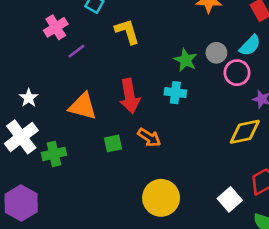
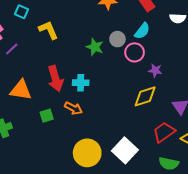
cyan cross: (175, 93) -> (81, 83), moved
white square: (230, 199) -> (125, 150), moved, size x1.4

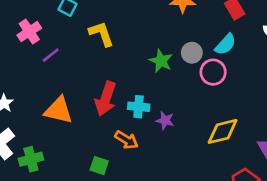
purple star: (155, 70) -> (165, 120), moved
red arrow: (55, 79) -> (106, 99), turned 30
green square: (47, 116) -> (99, 166), moved, turned 32

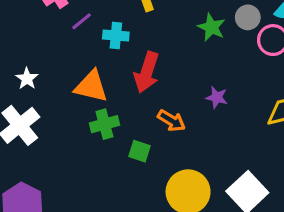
cyan cross: (139, 107) -> (116, 35), moved
green cross: (31, 159) -> (104, 124), moved

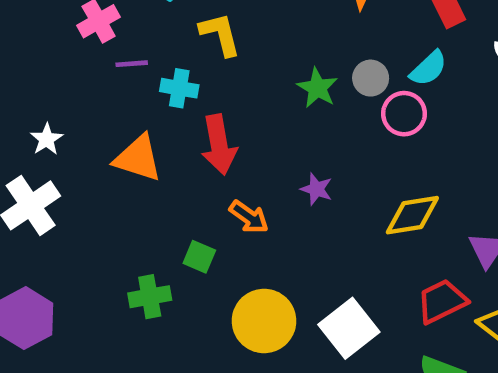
purple line: (81, 21) -> (132, 64), turned 30
red arrow: (147, 72) -> (219, 145), turned -33
green cross: (104, 124) -> (150, 297), moved

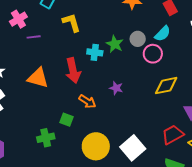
cyan cross: (179, 88) -> (95, 52), moved
yellow diamond: (412, 215) -> (166, 86), moved

